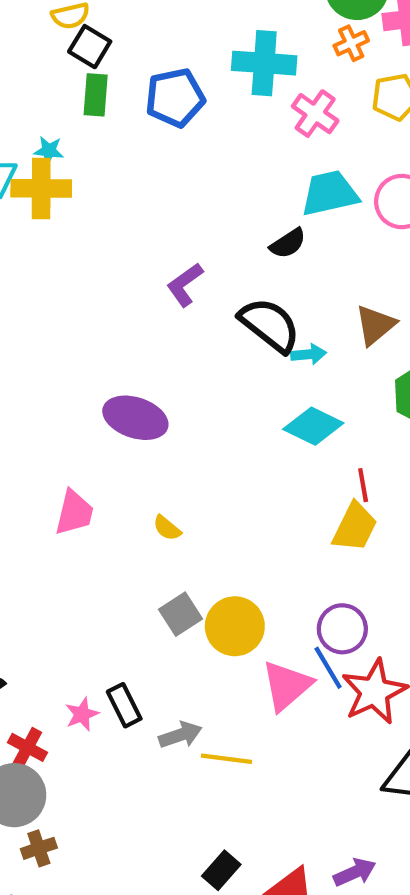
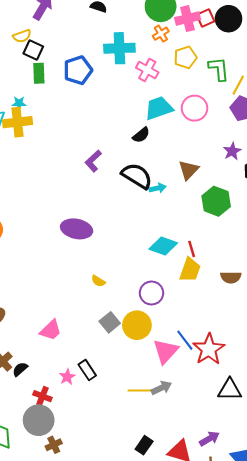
cyan diamond: (313, 426) -> (163, 246), moved
pink trapezoid: (74, 513) -> (51, 330), moved, turned 40
purple circle: (342, 629) -> (151, 293), moved
gray arrow: (180, 735) -> (161, 388), moved

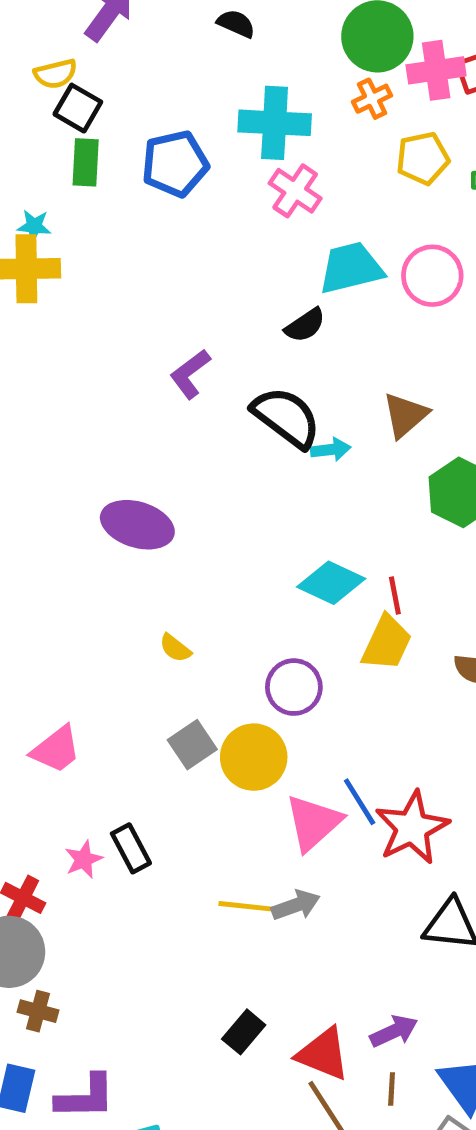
pink cross: (147, 70) -> (295, 191), moved
brown cross: (54, 445) -> (38, 1011), turned 35

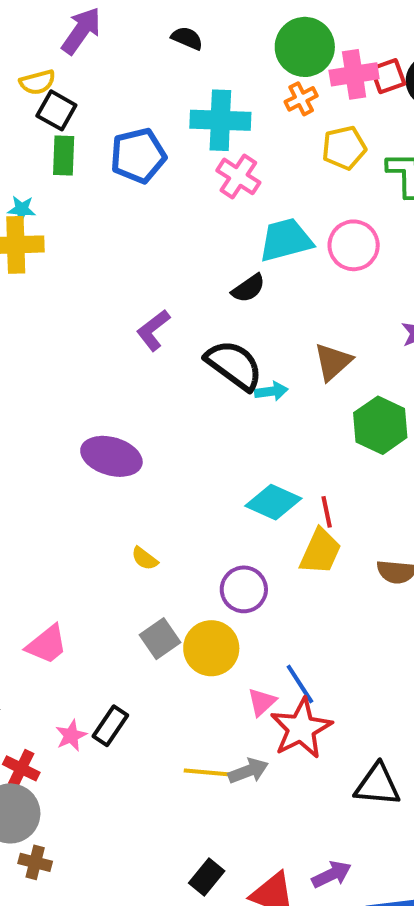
pink triangle: (313, 823) -> (262, 702), size x0.6
red star: (412, 828) -> (301, 728), moved
black rectangle: (131, 848) -> (110, 726), turned 63

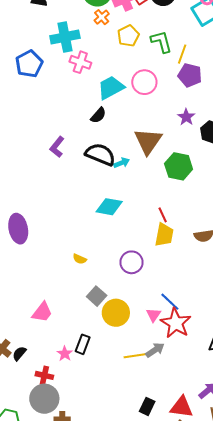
brown triangle: (333, 362) -> (148, 141), size x1.4
purple ellipse: (111, 456) -> (18, 229), moved, turned 76
cyan diamond: (273, 502) -> (109, 207), moved
yellow circle: (211, 648) -> (116, 313), moved

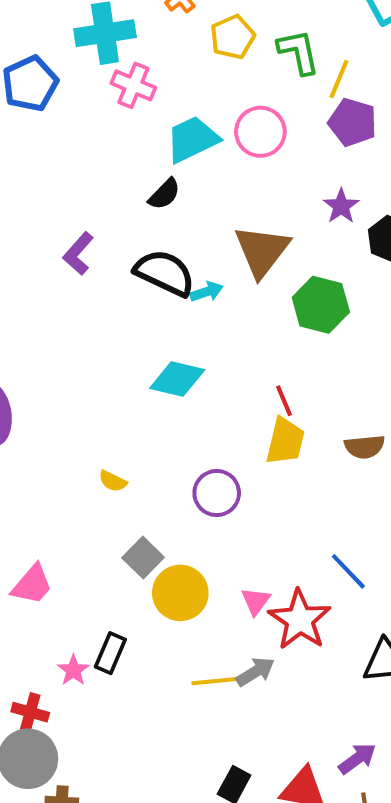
blue line: (170, 302) -> (348, 571), moved

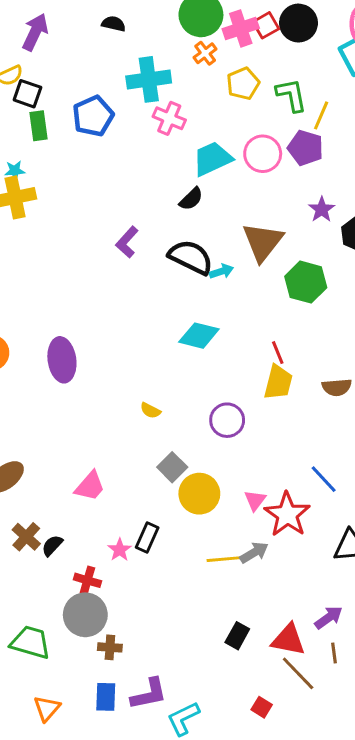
purple pentagon: (353, 122) -> (306, 148), moved

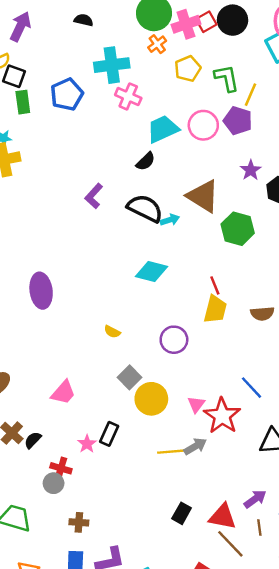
brown triangle: (263, 242) -> (203, 196), turned -36
gray circle: (85, 615) -> (54, 483), moved, size x0.6

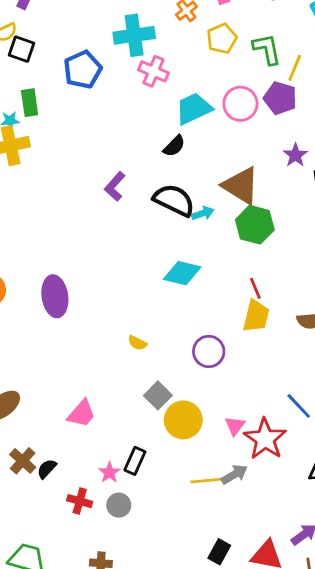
green rectangle: (23, 102) -> (30, 103), moved
green hexagon: (238, 229) -> (255, 225), moved
gray circle: (54, 483) -> (119, 505), moved

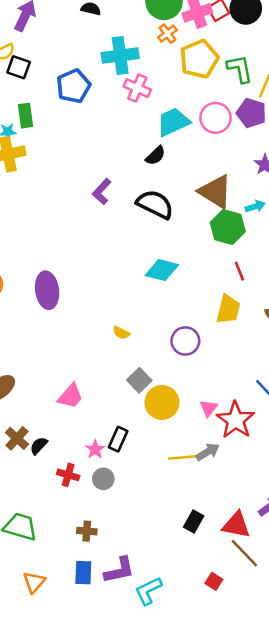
yellow pentagon: (222, 39) -> (199, 59), size x1.4
cyan arrow: (203, 213) -> (255, 206), moved
red line: (255, 288) -> (239, 271), moved

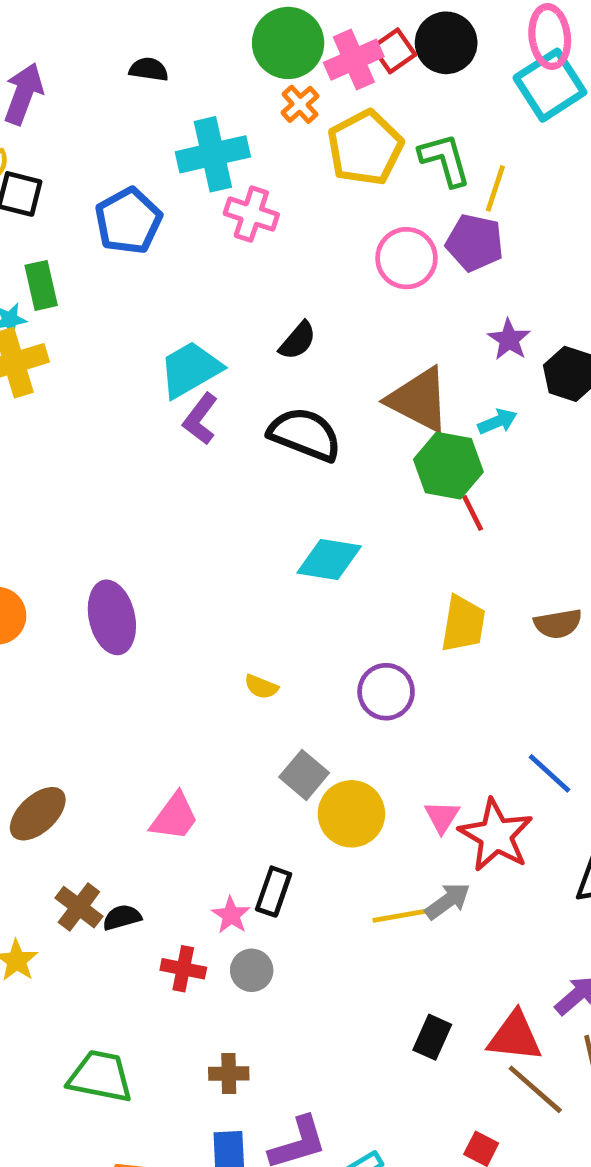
cyan trapezoid: (173, 122) -> (190, 369), moved
red line: (239, 271) -> (473, 513), moved
black semicircle: (39, 446) -> (122, 917), turned 36

